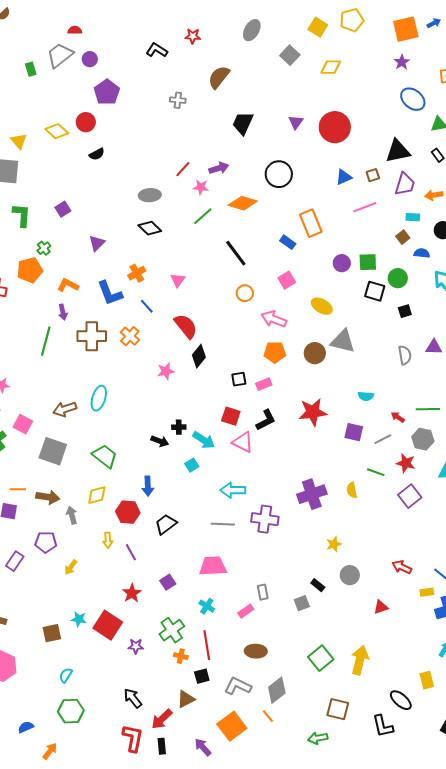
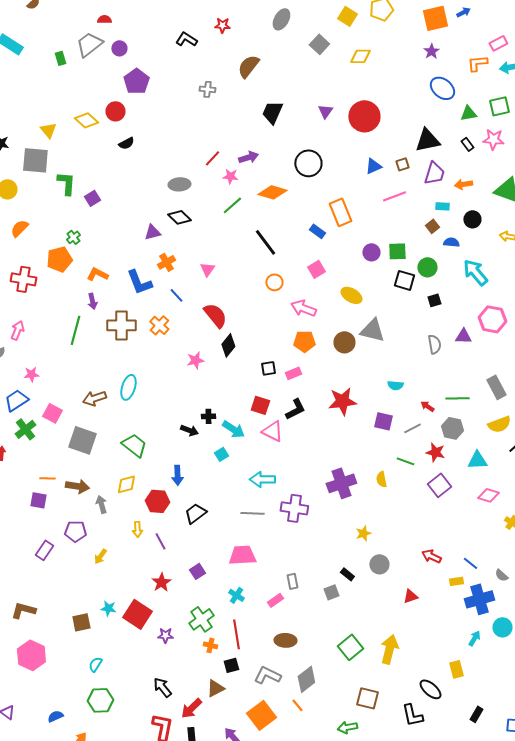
green L-shape: (22, 215) -> (66, 183), moved
purple triangle: (97, 243) -> (152, 232), moved, turned 30

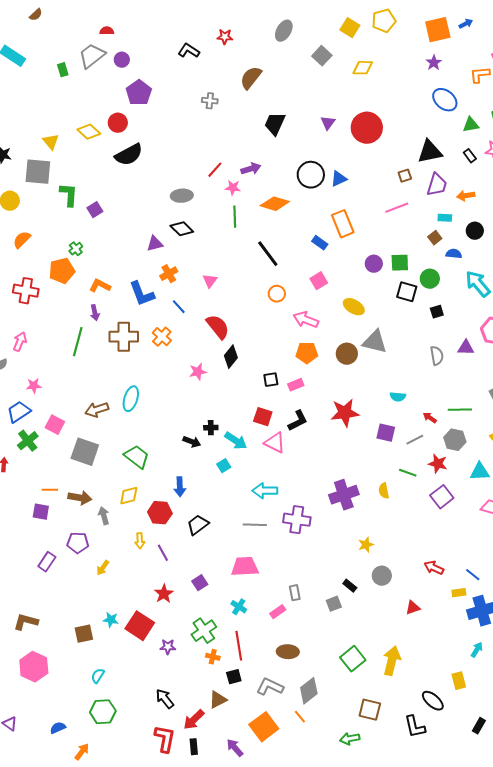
black semicircle: (126, 143) -> (129, 155), size x1.8
blue triangle: (373, 166) -> (339, 179), moved
green line: (232, 205) -> (235, 217), turned -50

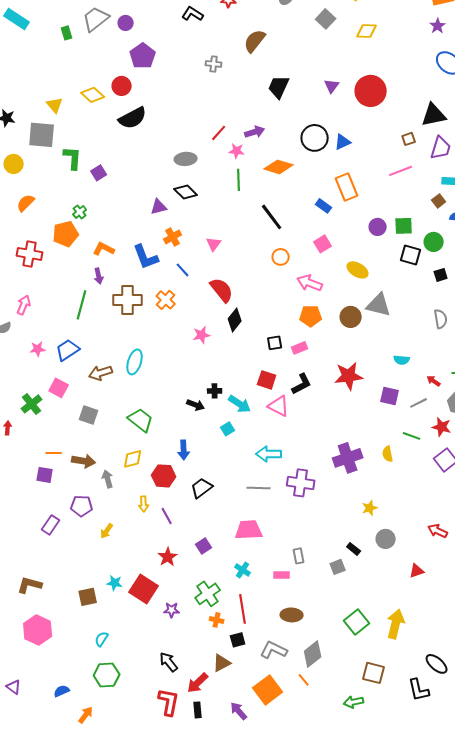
blue trapezoid: (19, 412) -> (68, 350), moved
gray square: (85, 452) -> (89, 415), size x0.7
pink rectangle: (278, 612) -> (282, 575), turned 35

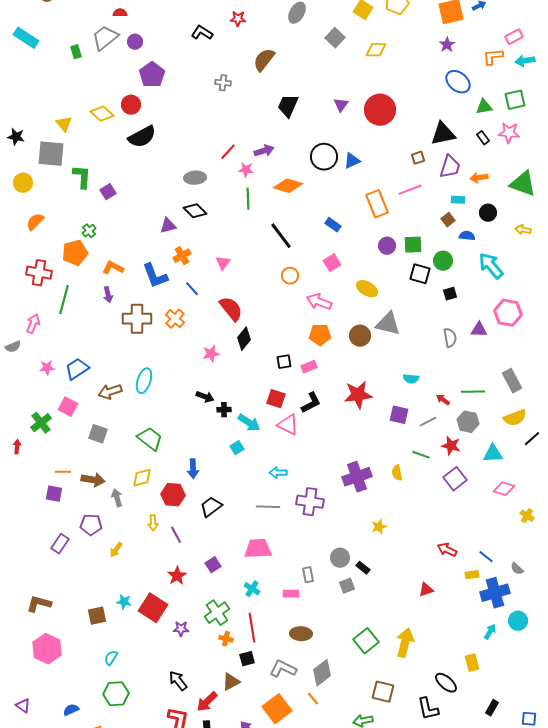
orange rectangle: (347, 187) -> (377, 204), moved
green line: (82, 305) -> (64, 300), moved
black arrow: (196, 405) -> (205, 397), moved
cyan arrow: (269, 454) -> (278, 473), size x0.7
gray circle: (386, 539) -> (340, 558), moved

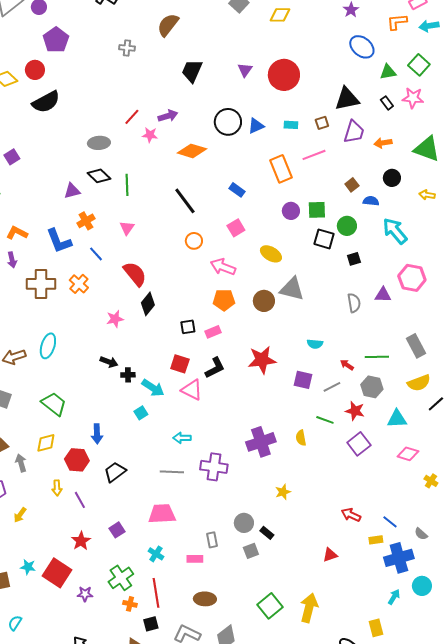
green square: (515, 100) -> (419, 65), turned -35
green line: (248, 199) -> (127, 185), moved
cyan rectangle: (458, 200) -> (291, 125), moved

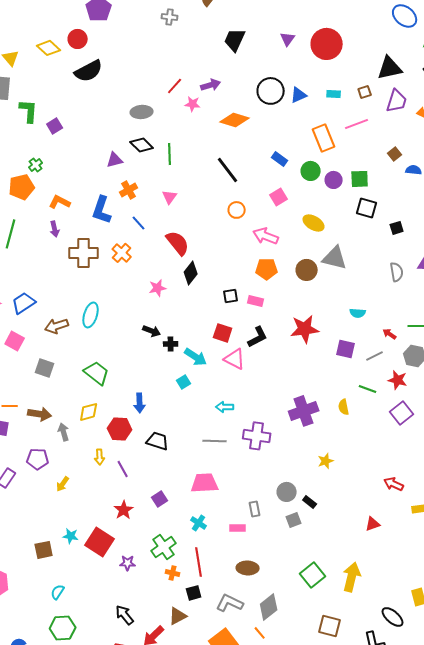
green circle: (347, 226) -> (311, 171), moved
blue L-shape: (59, 241) -> (102, 210), turned 40
pink rectangle: (213, 332) -> (256, 301), turned 35
black trapezoid: (115, 472) -> (158, 441), turned 55

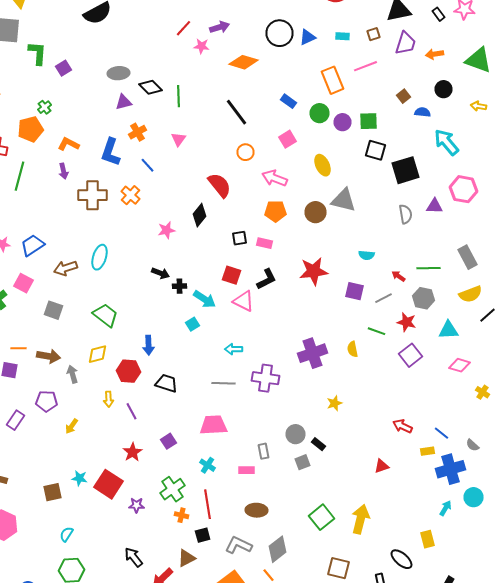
gray ellipse: (142, 112) -> (118, 73), moved
yellow ellipse: (314, 223) -> (322, 165), turned 35
black square: (397, 228) -> (406, 170), size x2.0
red semicircle: (178, 243) -> (220, 185), moved

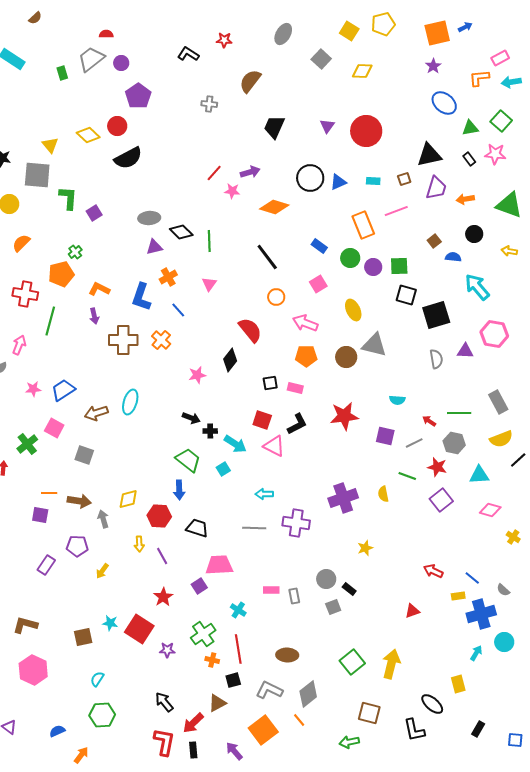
green trapezoid: (106, 315) -> (188, 460), moved
pink trapezoid: (214, 425) -> (219, 565), moved
pink rectangle: (246, 470) -> (271, 590), moved

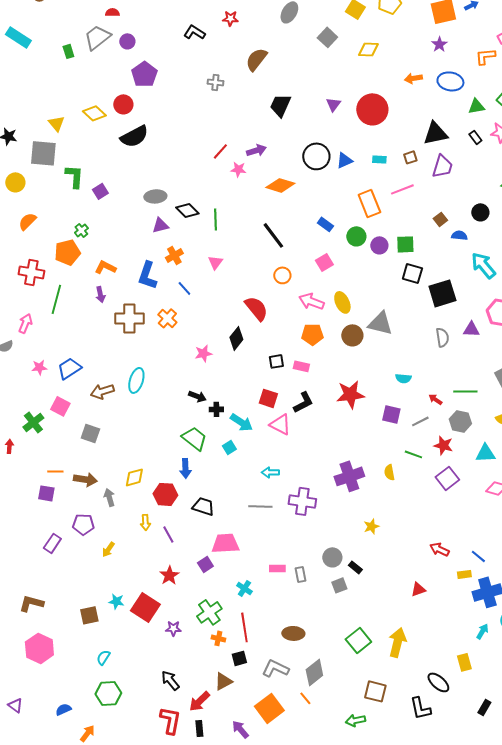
blue ellipse: (444, 103) -> (450, 81), turned -30
orange arrow: (465, 199) -> (413, 78), moved
yellow ellipse: (353, 310) -> (342, 302), moved

